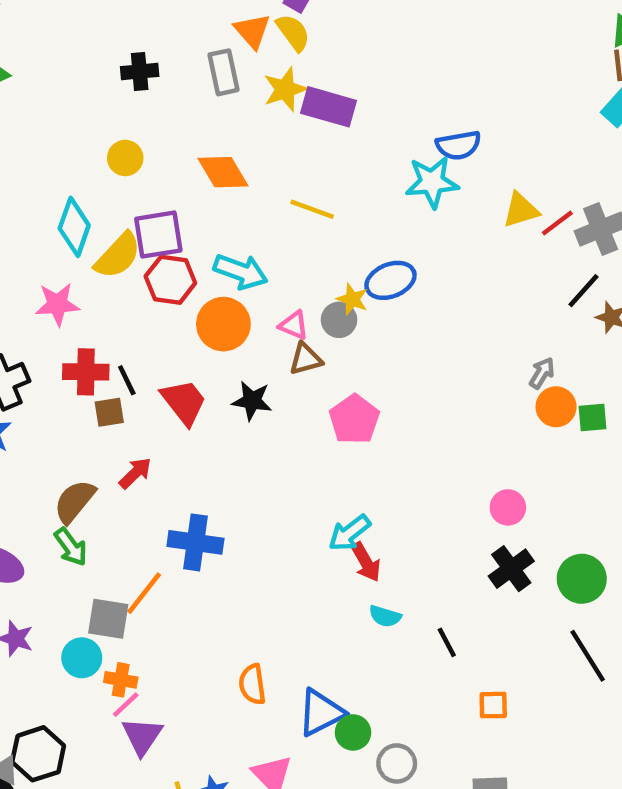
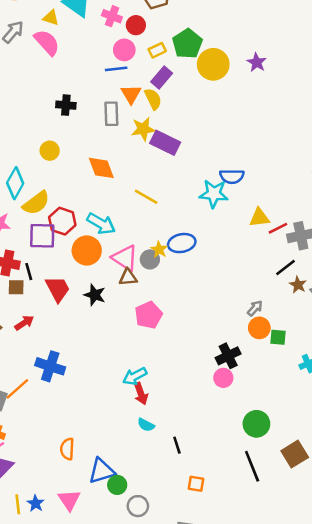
purple square: (158, 235) -> (42, 236), moved
pink triangle: (294, 325) -> (125, 258), size x1.6
black cross: (511, 569) -> (228, 356), moved

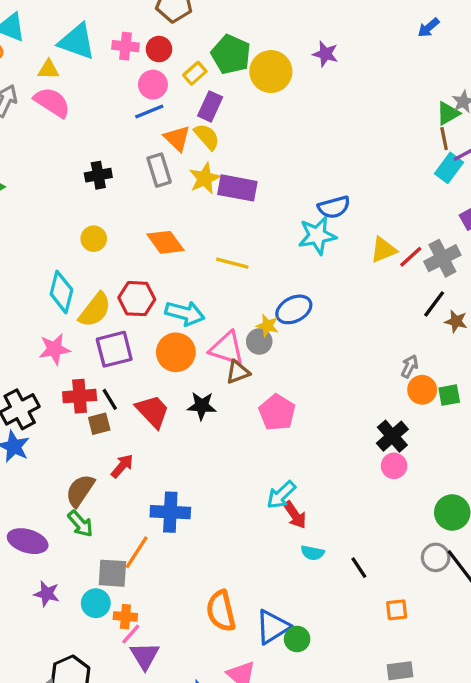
red hexagon: (62, 221) -> (137, 299), moved
orange semicircle: (67, 449) -> (221, 611), size x1.4
gray circle: (138, 506) -> (436, 557), moved

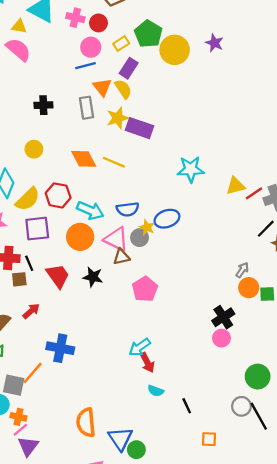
blue semicircle: (334, 207) -> (128, 209), moved
yellow line: (232, 263) -> (114, 162), moved
blue triangle: (273, 627) -> (120, 439), turned -40

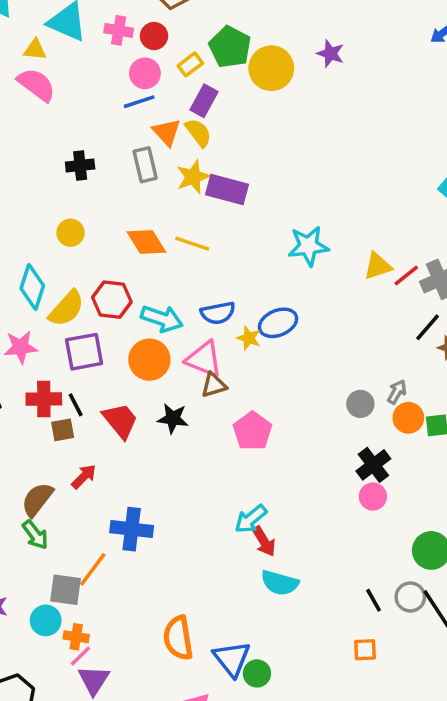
gray circle: (140, 238) -> (360, 404), moved
cyan semicircle: (156, 391) -> (280, 583), size x1.5
black line: (187, 406) -> (374, 600), moved

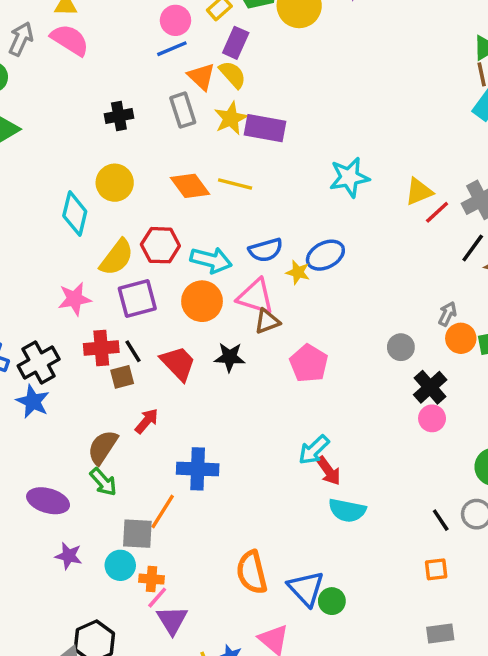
yellow circle: (71, 233) -> (115, 183), size x1.4
red line: (406, 275) -> (437, 212), moved
cyan diamond: (32, 287) -> (75, 214), moved
gray circle: (360, 404) -> (401, 347), moved

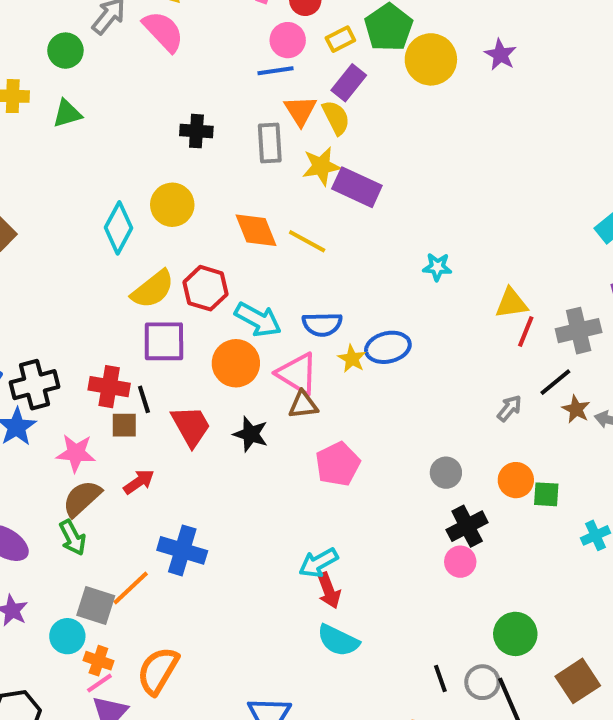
cyan star: (349, 177) -> (437, 267), size x0.6
red line: (437, 212) -> (526, 332), turned -40
pink star: (75, 299) -> (76, 453), moved
gray arrow: (447, 314) -> (509, 408), moved
orange semicircle: (252, 572) -> (158, 671), moved, turned 30

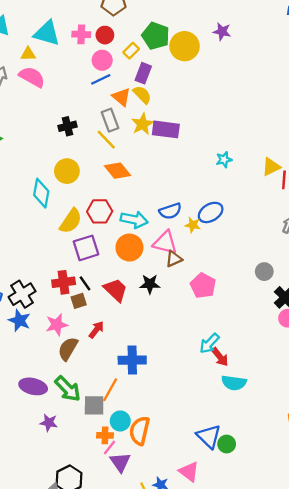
yellow line: (307, 241) -> (106, 140), moved, turned 35
green arrow: (73, 538) -> (68, 389), moved, size x1.4
cyan circle: (67, 636) -> (120, 421), moved

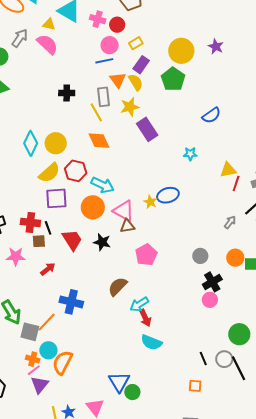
green pentagon: (156, 36) -> (173, 79), moved
purple rectangle: (166, 129) -> (147, 129), moved, turned 35
yellow circle: (67, 171) -> (56, 143), moved
blue semicircle: (170, 211) -> (211, 115), moved, turned -30
brown semicircle: (68, 349) -> (118, 287), moved

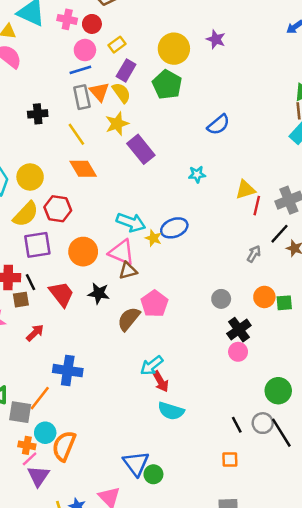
gray rectangle: (103, 97) -> (82, 97), moved
cyan arrow: (103, 185) -> (131, 222), moved
brown semicircle: (118, 287) -> (129, 319), moved

